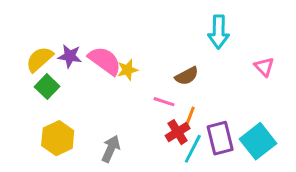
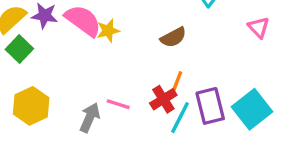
pink line: (164, 102) -> (118, 104), moved

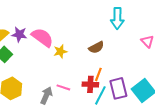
yellow star: (108, 31) -> (60, 51), moved
red cross: (163, 99) -> (90, 84), turned 35

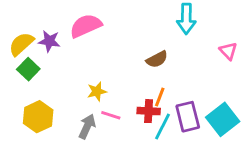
pink semicircle: (42, 37) -> (86, 26), moved, turned -60
yellow star: (60, 51) -> (97, 91), moved

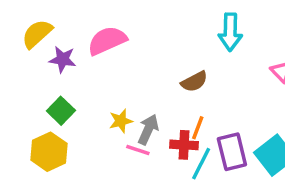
yellow semicircle: (21, 44) -> (37, 34), moved
green square: (28, 69) -> (61, 111), moved
gray arrow: (87, 126) -> (148, 129), moved

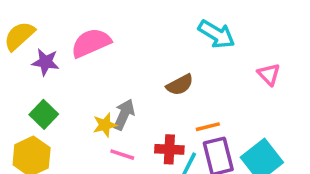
cyan arrow: (230, 32) -> (217, 34), turned -60
orange line: (198, 128) -> (208, 127), moved, turned 55
gray arrow: (148, 129) -> (124, 114), moved

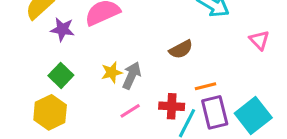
yellow star: (105, 125) -> (112, 72), moved
pink line: (122, 155) -> (130, 111), turned -50

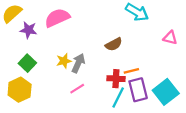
pink triangle: (259, 40) -> (170, 38), turned -32
red cross: (172, 106) -> (116, 79), moved

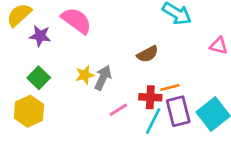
pink semicircle: (57, 18) -> (76, 21), turned 60
pink line: (77, 89) -> (118, 110), moved

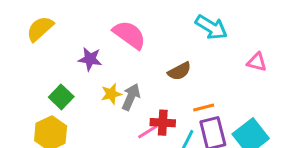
pink semicircle: (76, 21) -> (129, 35), moved
purple star: (40, 36) -> (90, 59), moved
red cross: (150, 97) -> (163, 123), moved

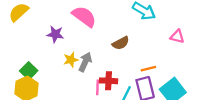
green square: (61, 97) -> (29, 71), moved
orange line: (204, 108) -> (148, 69), moved
pink line: (148, 132) -> (97, 87), turned -56

